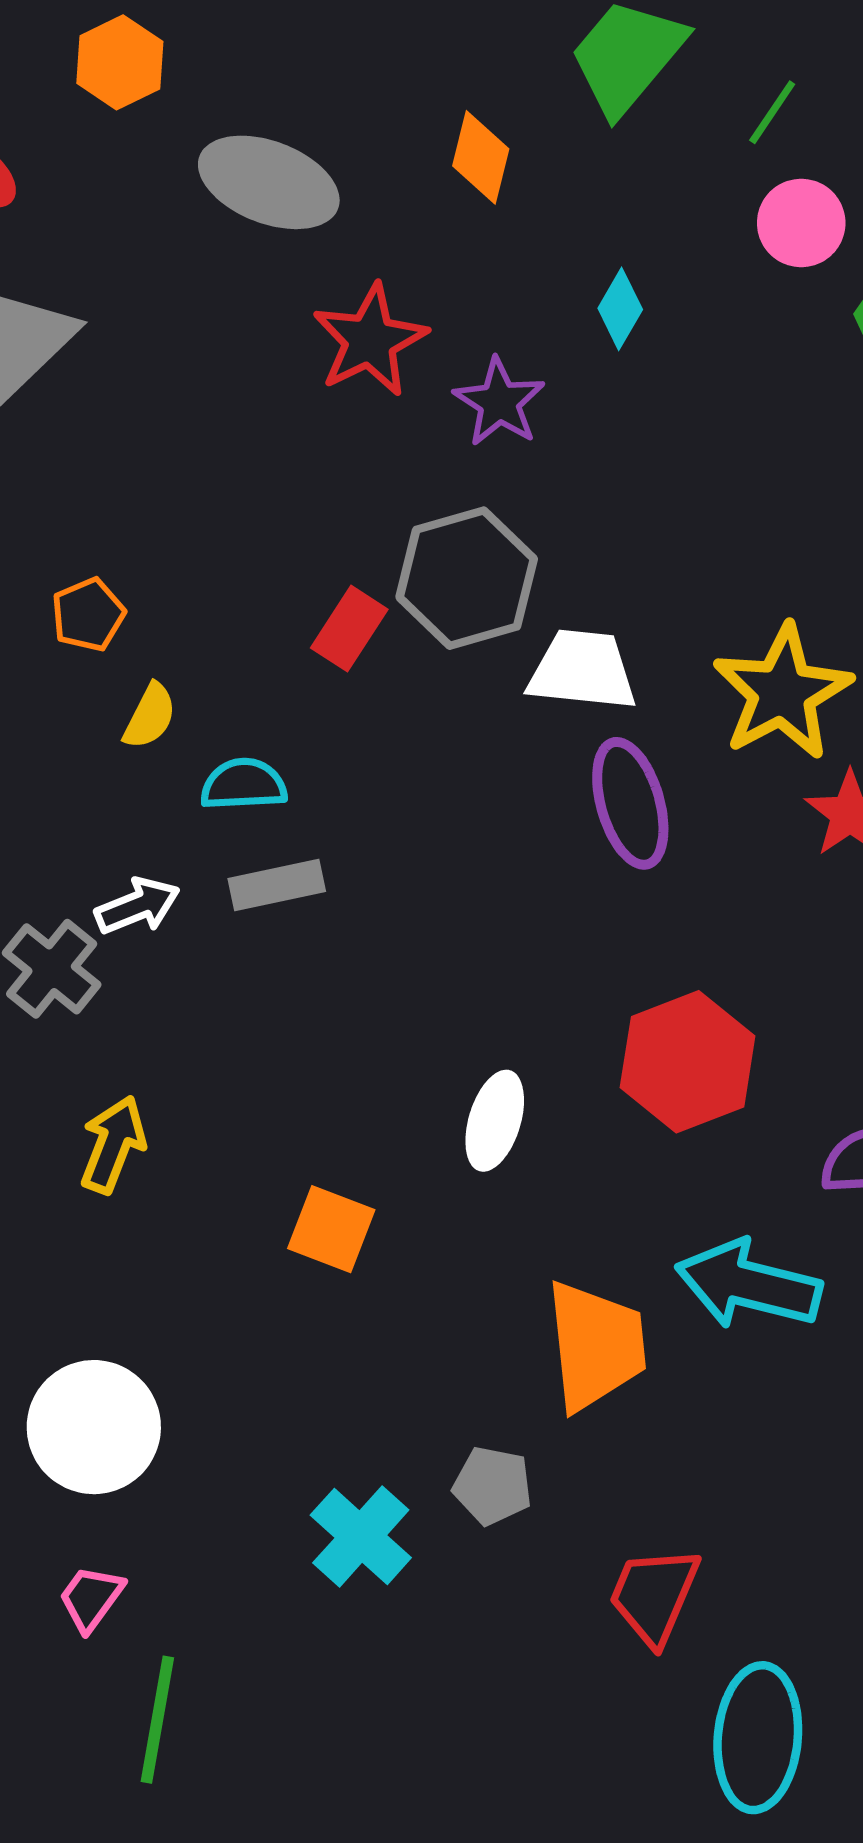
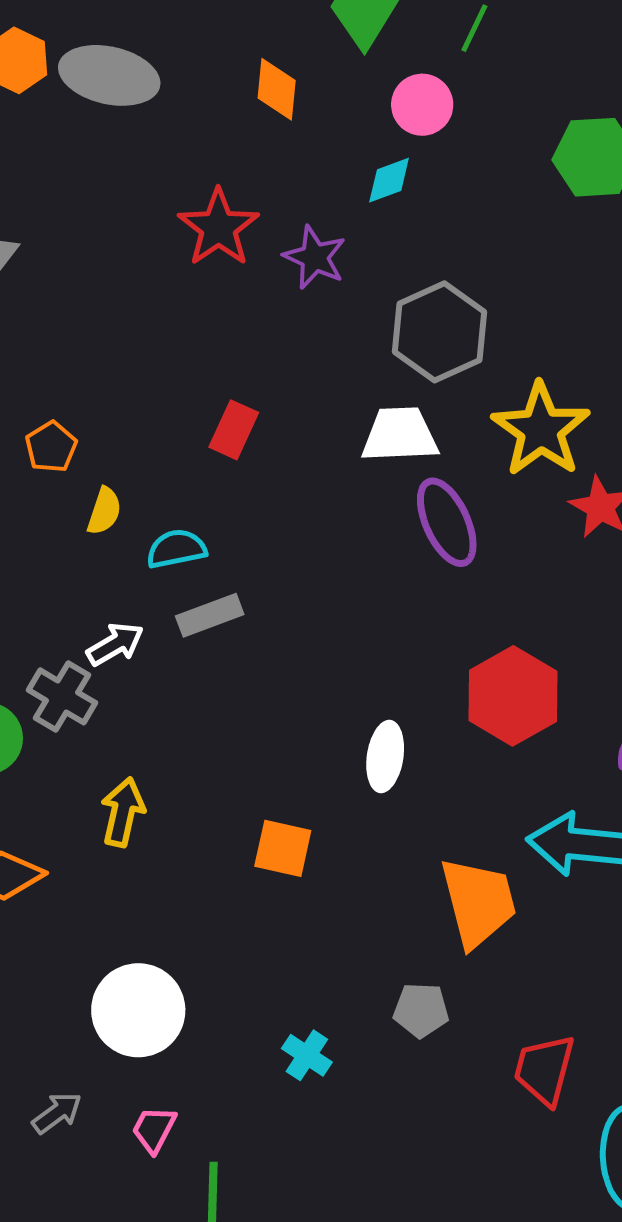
gray ellipse: (269, 182) -> (109, 75), moved
pink circle: (801, 223) -> (422, 105), moved
cyan diamond: (620, 309) -> (389, 180), turned 48
gray hexagon: (467, 578) -> (440, 332), moved
cyan cross: (361, 1536) -> (307, 1055), moved, size x0.7

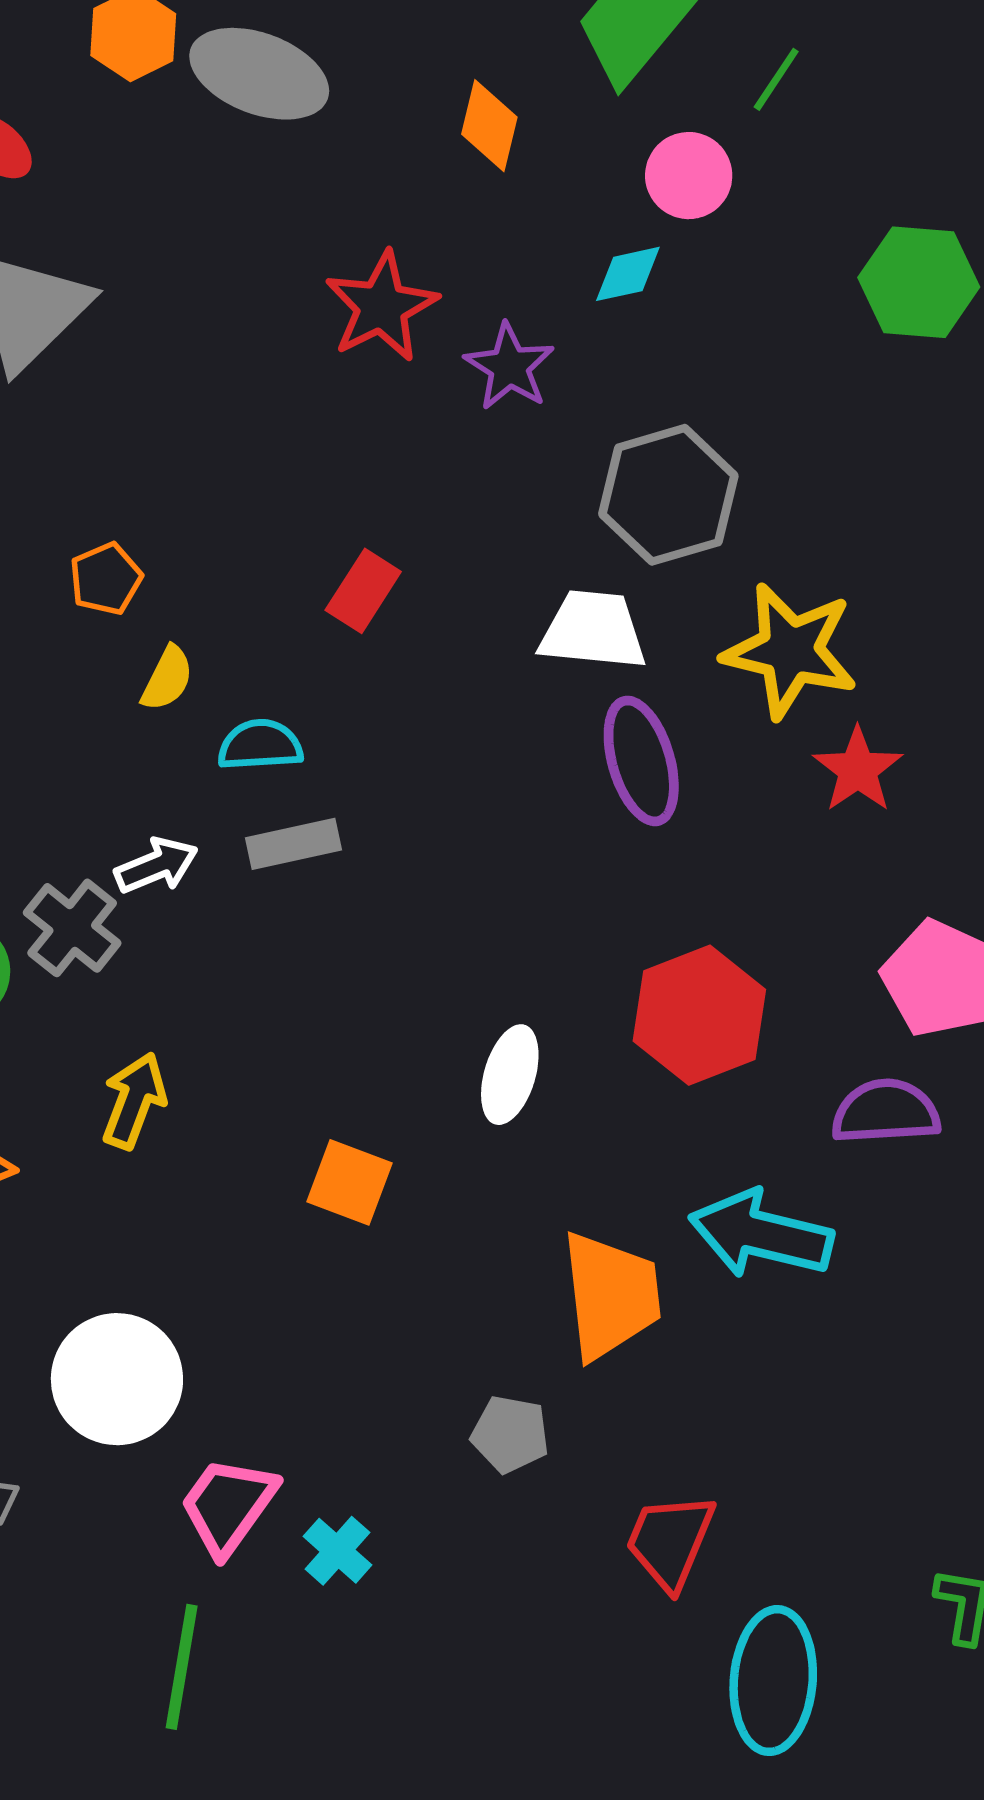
yellow star: (541, 430) -> (790, 651), turned -30
cyan cross: (307, 1055) -> (337, 1551), moved
pink trapezoid: (154, 1129) -> (228, 1506), moved, size x1.5

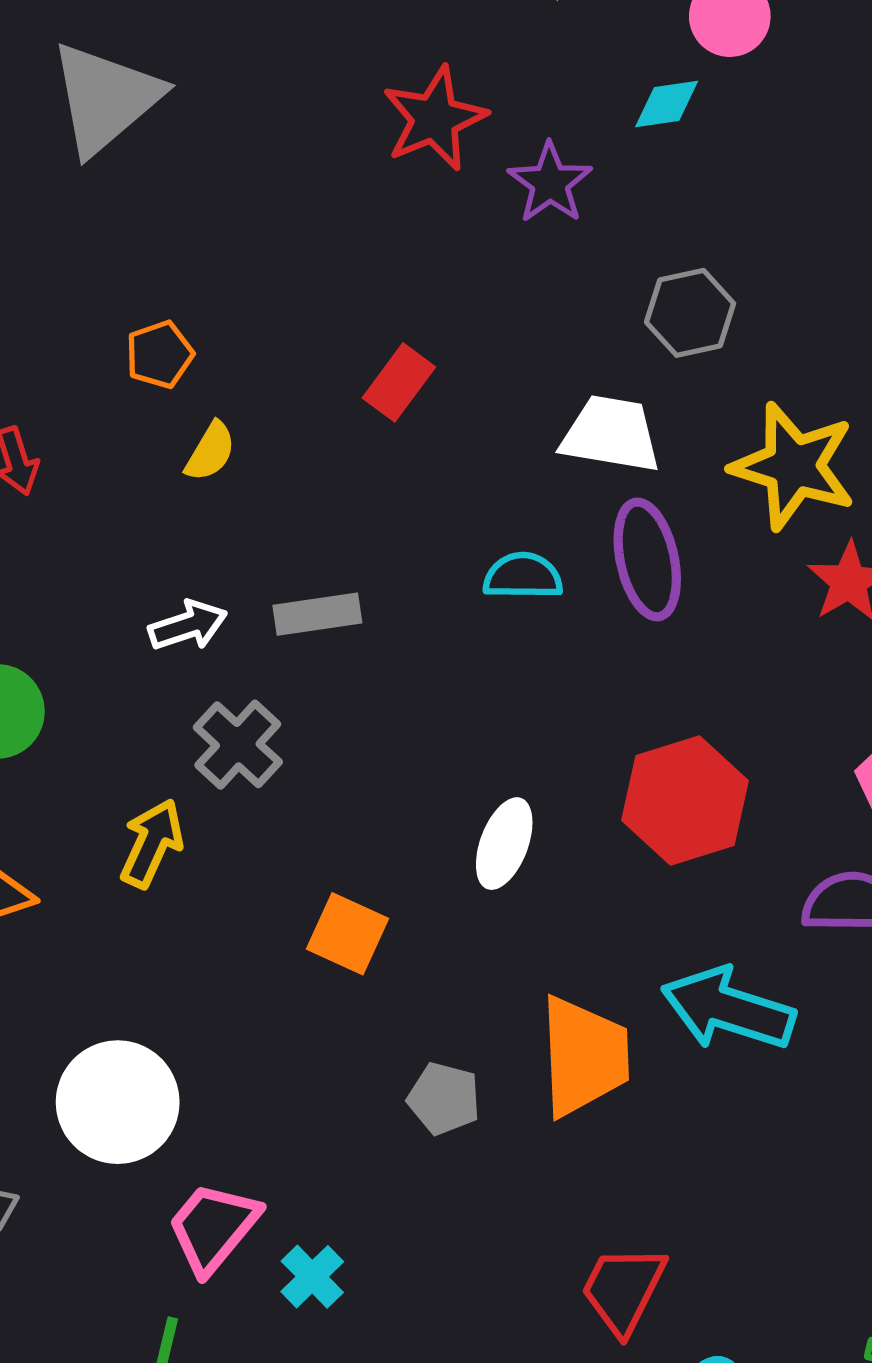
gray hexagon: (668, 495) -> (690, 313), size x0.7
cyan semicircle: (260, 745) -> (523, 576), moved
gray cross: (72, 928) -> (238, 745), moved
gray pentagon: (510, 1434) -> (444, 1099), moved

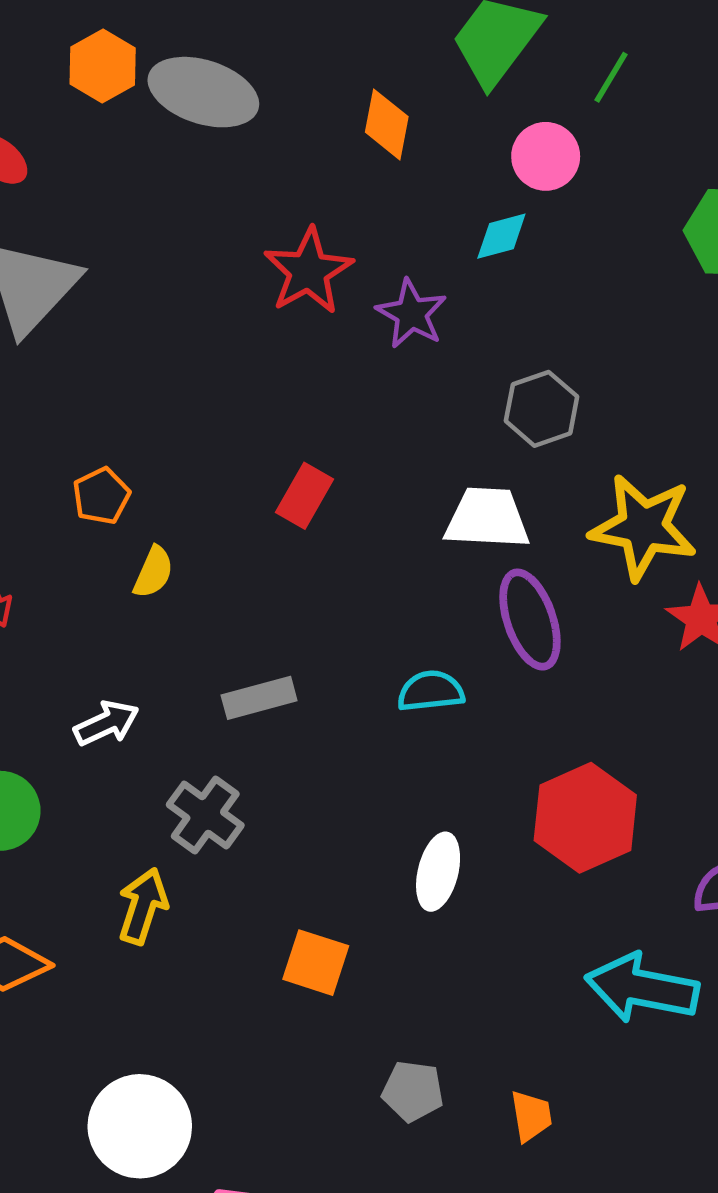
cyan semicircle: (523, 576) -> (431, 691), moved
white arrow: (188, 625) -> (106, 723), moved
orange trapezoid: (584, 1056) -> (531, 1116), moved, size x0.5

